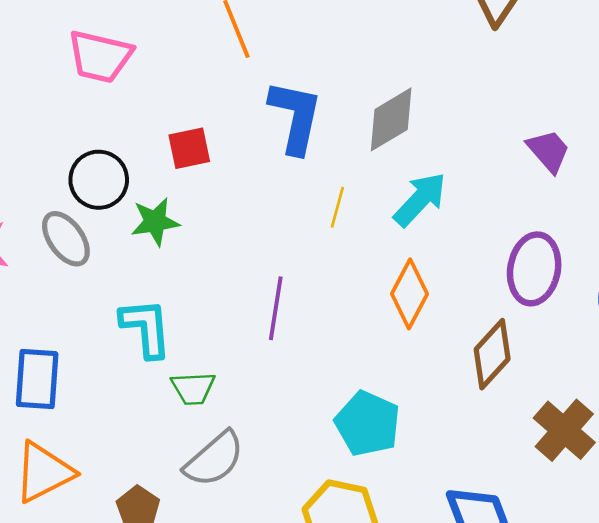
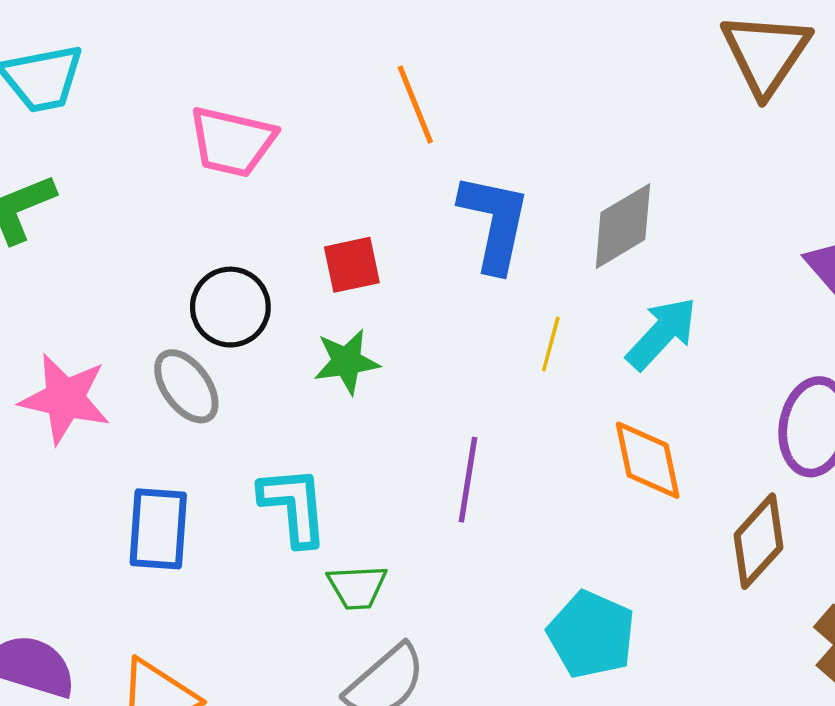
green star: (155, 222) -> (347, 362), moved
orange diamond: (410, 294) -> (648, 460), turned -40
blue rectangle: (37, 379) -> (158, 529), moved

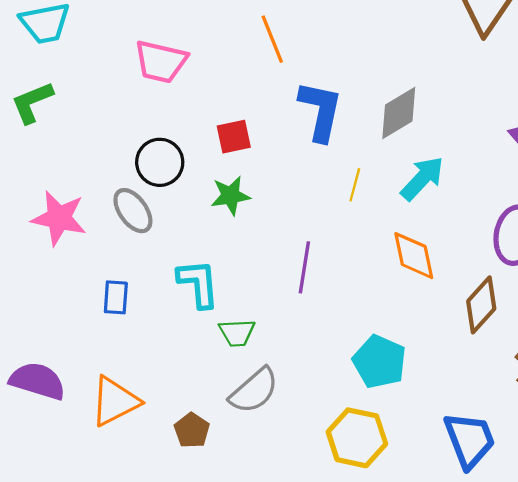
blue rectangle: (158, 529) -> (116, 297), size x0.7

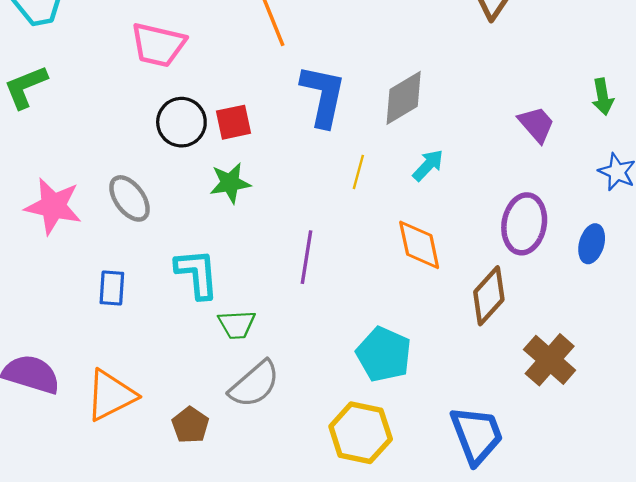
black circle: (160, 162) -> (181, 122), moved
cyan arrow: (422, 178) -> (428, 165), size x0.7

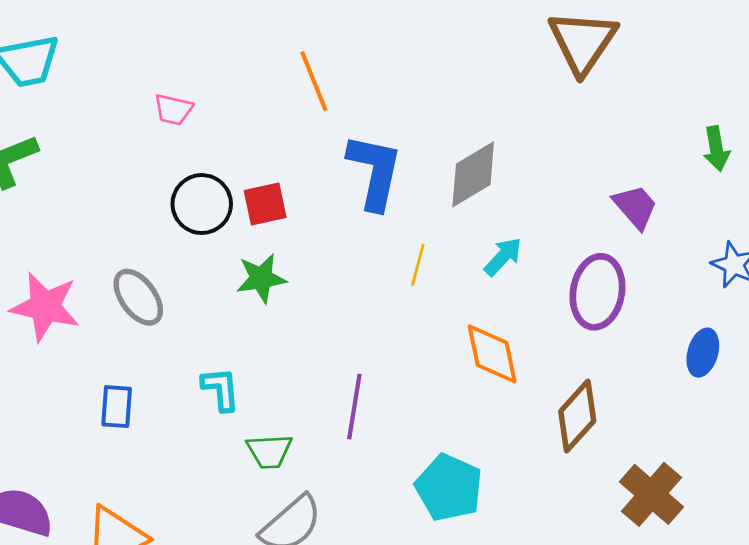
pink trapezoid: (158, 45) -> (173, 109), size x0.6
green arrow: (603, 97) -> (716, 149), moved
purple ellipse: (524, 224) -> (597, 292), moved
purple line: (306, 257) -> (354, 407), moved
cyan L-shape: (197, 274) -> (221, 389), size x0.7

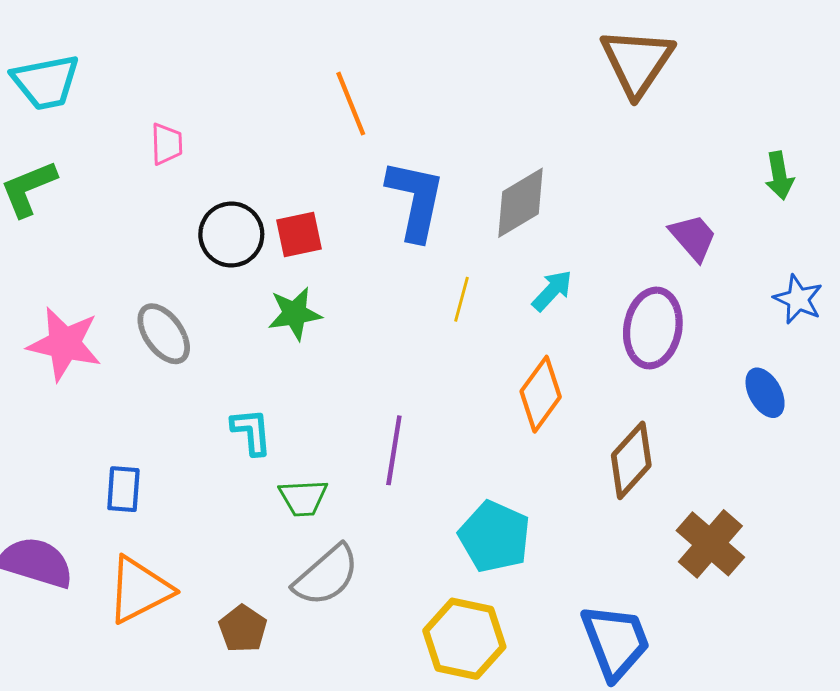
pink trapezoid: (173, 109) -> (167, 144), moved, turned -105
blue ellipse: (703, 353) -> (765, 393), turned -45
orange diamond: (492, 354) -> (541, 394), turned 48
blue rectangle: (117, 407) -> (123, 489), moved

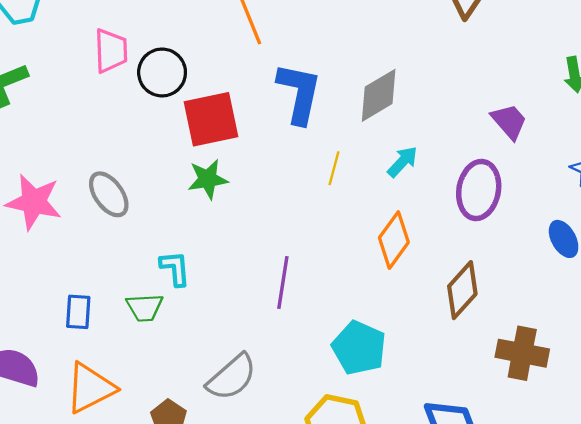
pink trapezoid: (167, 144) -> (111, 51), size x1.4
black circle: (231, 234) -> (162, 72), moved
red square: (299, 234) -> (211, 119), size x1.6
green trapezoid: (303, 498) -> (145, 308), moved
brown cross: (710, 544) -> (522, 353), turned -30

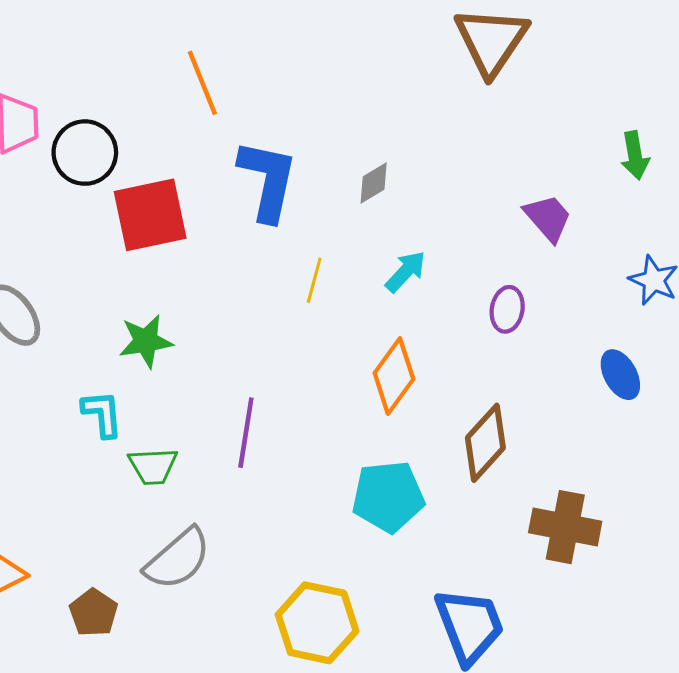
gray diamond: (379, 95) -> (374, 183), size x0.6
green star: (208, 179) -> (146, 341), moved
purple ellipse: (479, 190) -> (507, 309), size x0.6
green trapezoid: (145, 308) -> (153, 466), moved
cyan pentagon: (359, 348) -> (388, 497), moved, turned -30

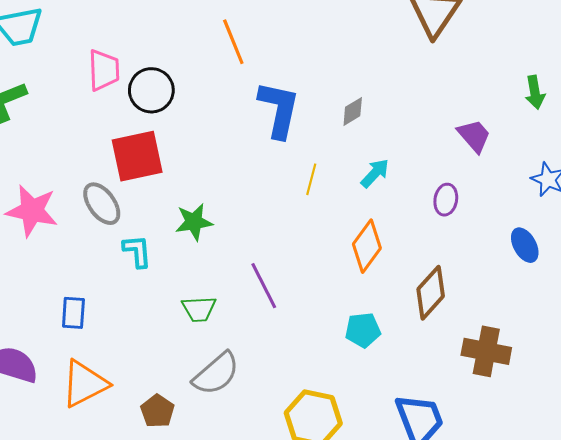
red square: (150, 215) -> (137, 156), moved
cyan L-shape: (102, 414) -> (137, 251), moved
purple line: (246, 433) -> (264, 286), turned -36
cyan pentagon: (388, 497) -> (363, 330), size x0.7

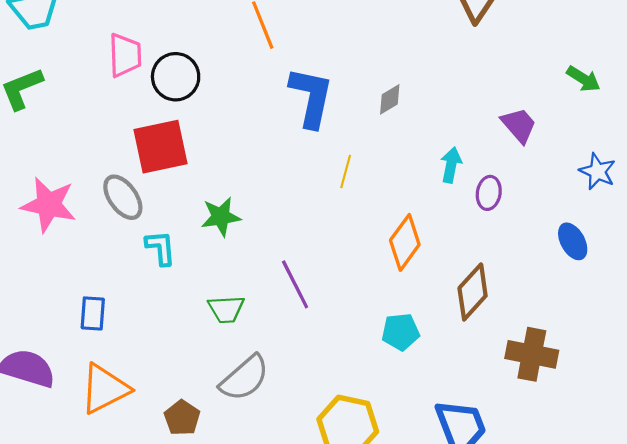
green arrow: (535, 92) -> (583, 79), turned -48
cyan arrow: (375, 173) -> (451, 165), moved, turned -32

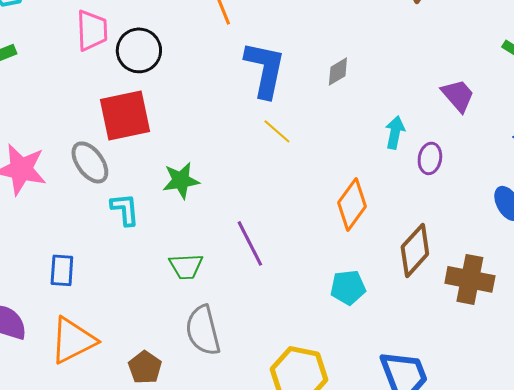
yellow line: (346, 171) -> (277, 131), moved, turned -64
brown cross: (532, 354) -> (470, 279), moved
gray semicircle: (244, 378) -> (203, 330), turned 117

